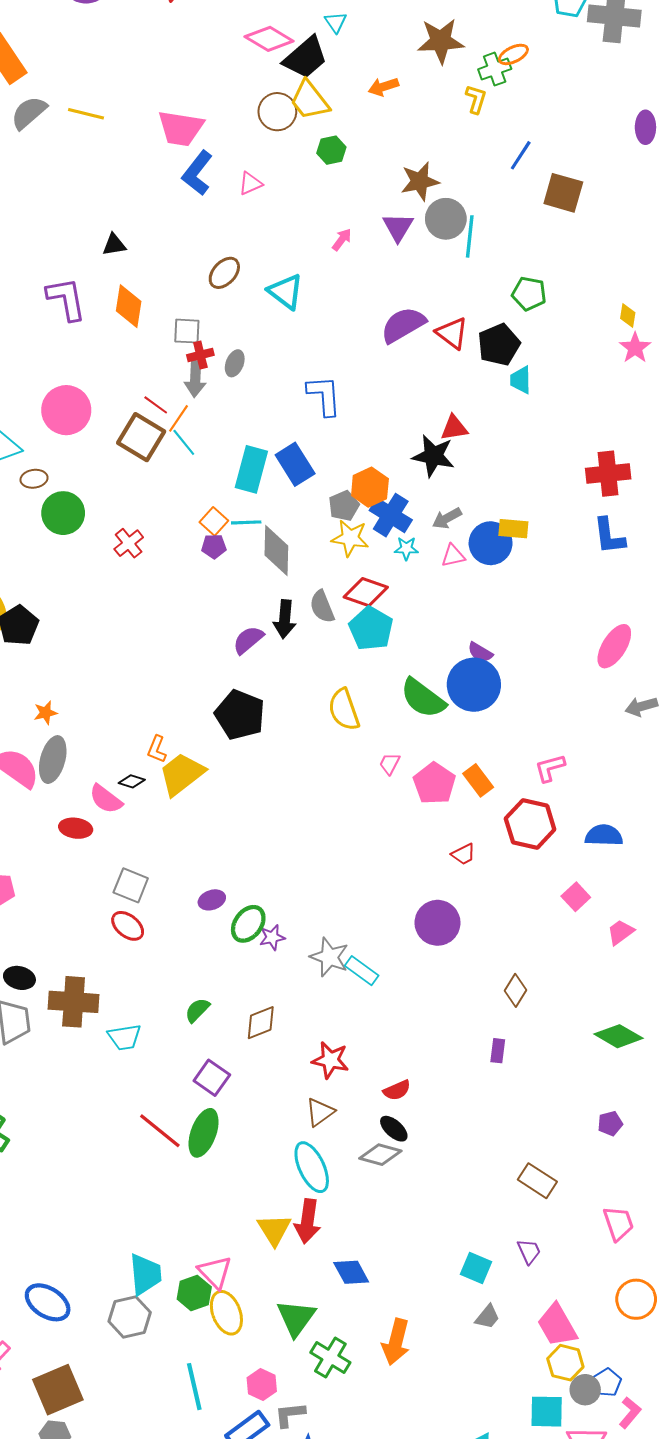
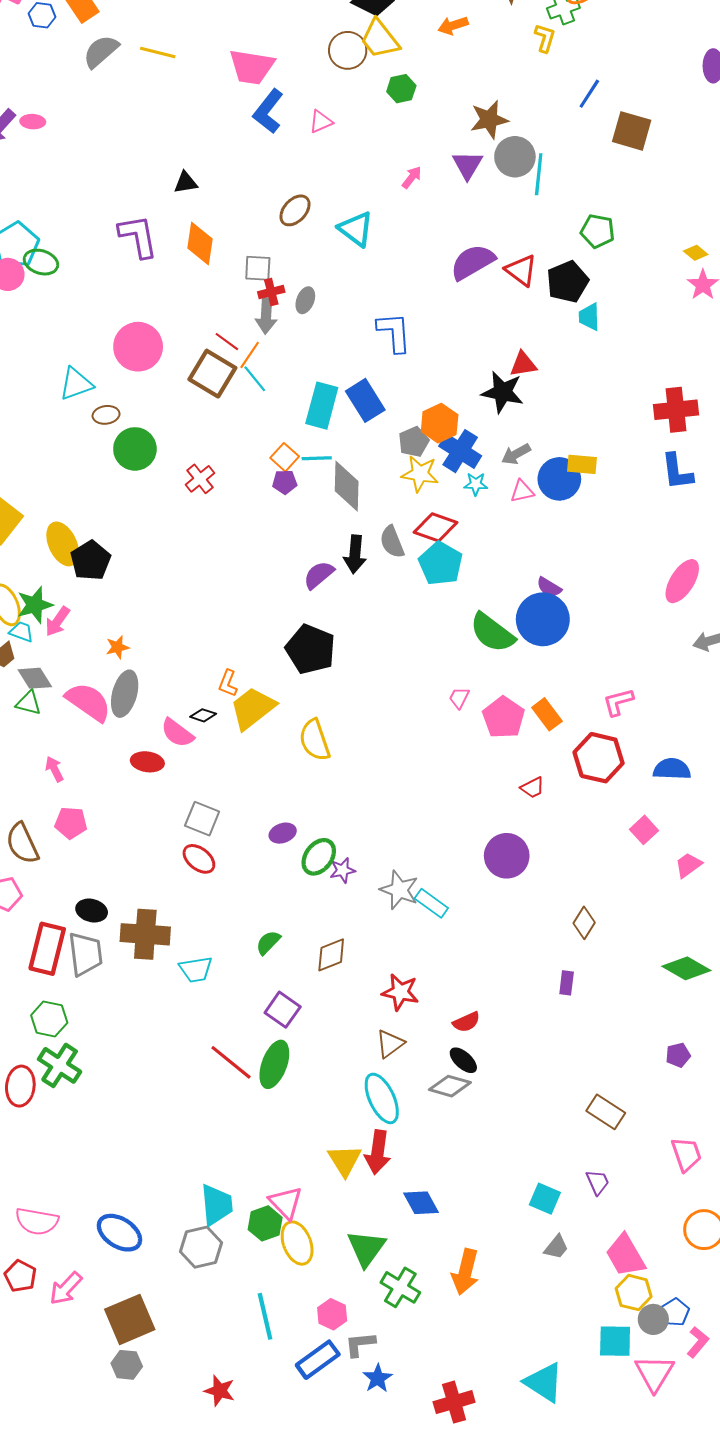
yellow diamond: (628, 315) -> (696, 253), turned -60
yellow semicircle: (344, 710) -> (315, 740), moved

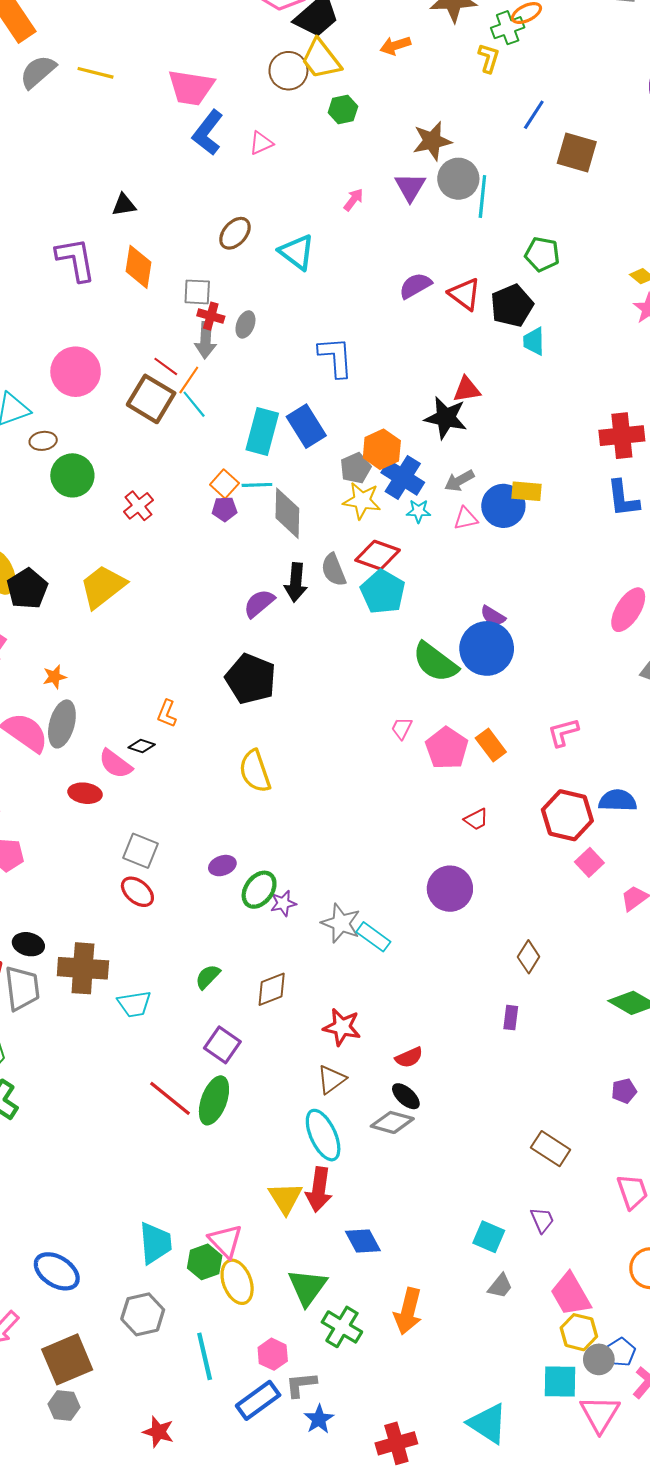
purple semicircle: (473, 262) -> (415, 286), size x0.7
red cross: (271, 292) -> (211, 316), turned 30
yellow trapezoid: (253, 708) -> (103, 587), moved
red hexagon: (599, 758) -> (567, 815), moved
gray hexagon: (201, 1247) -> (143, 1314), moved

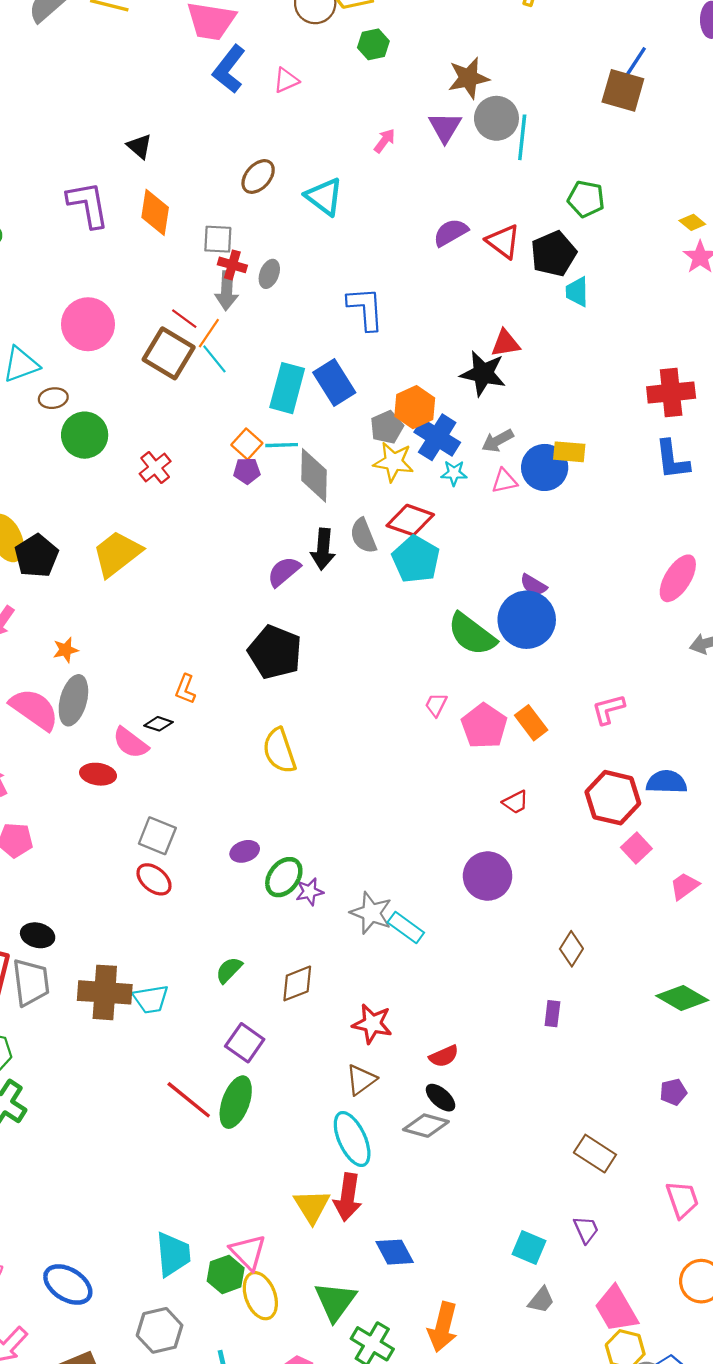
blue line: (534, 115) -> (635, 62), moved
black triangle: (124, 205) -> (139, 146), turned 50
brown cross: (83, 968) -> (105, 992), moved

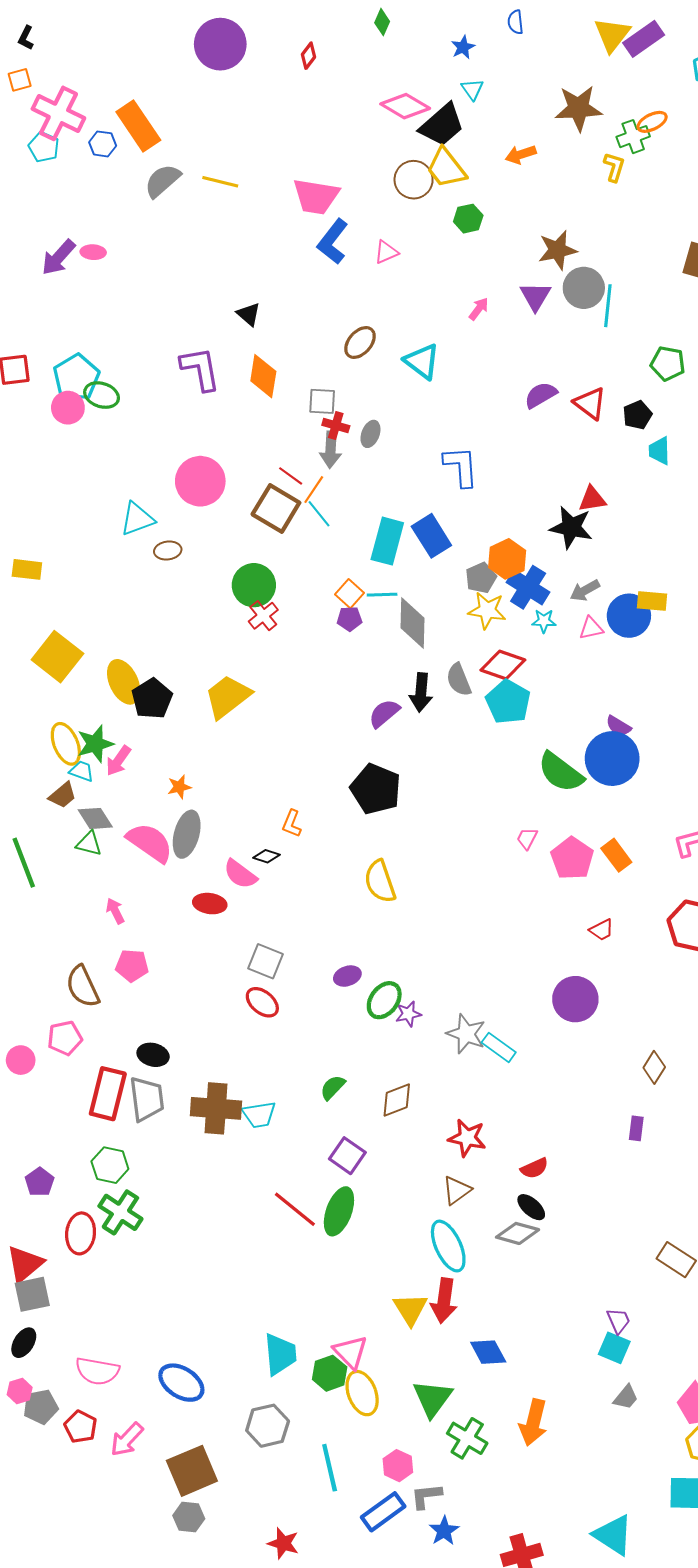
black pentagon: (554, 254) -> (637, 415), size x0.7
green circle: (85, 435) -> (254, 585), moved
purple trapezoid: (586, 1230) -> (618, 1321), moved

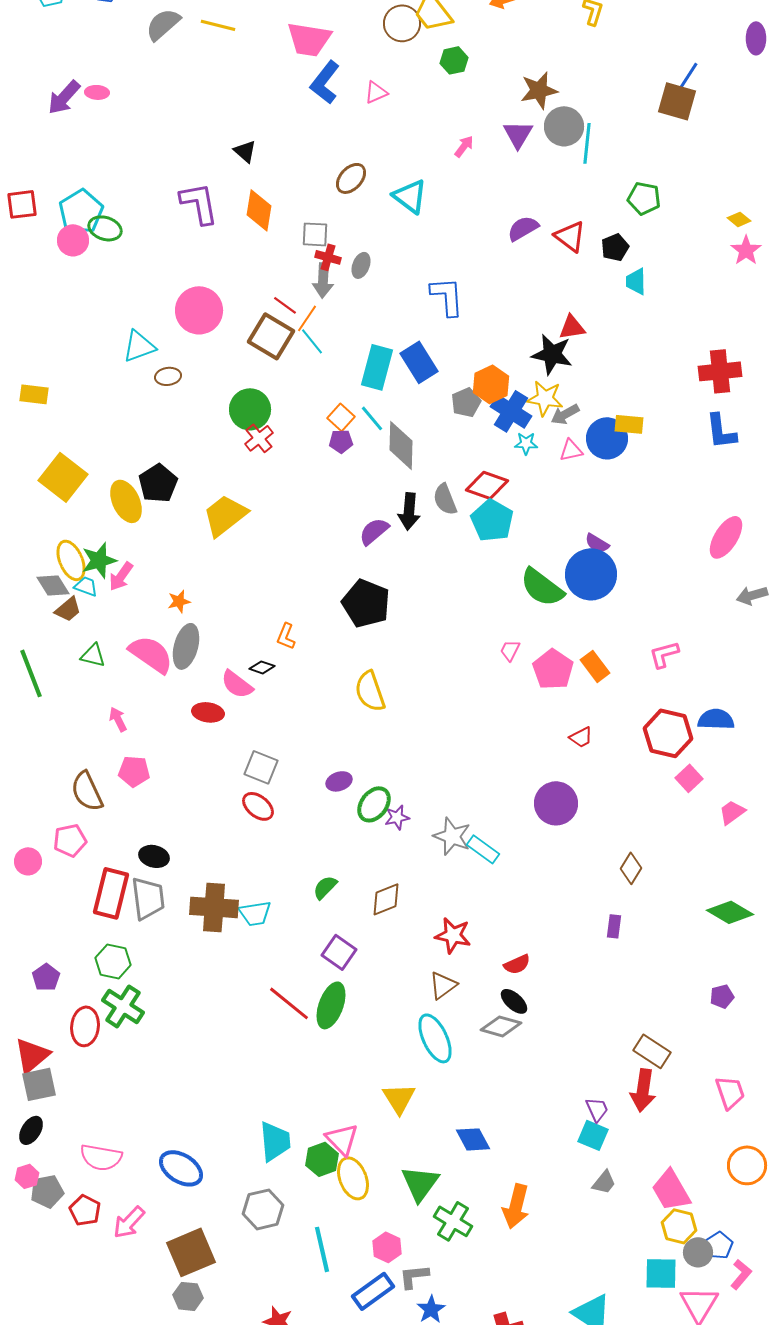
cyan line: (382, 595) -> (372, 418), turned 52
yellow star: (487, 610) -> (545, 398), moved
black pentagon: (152, 699) -> (158, 483), moved
gray diamond: (95, 818) -> (53, 585), moved
red arrow: (444, 1301) -> (643, 1090), moved

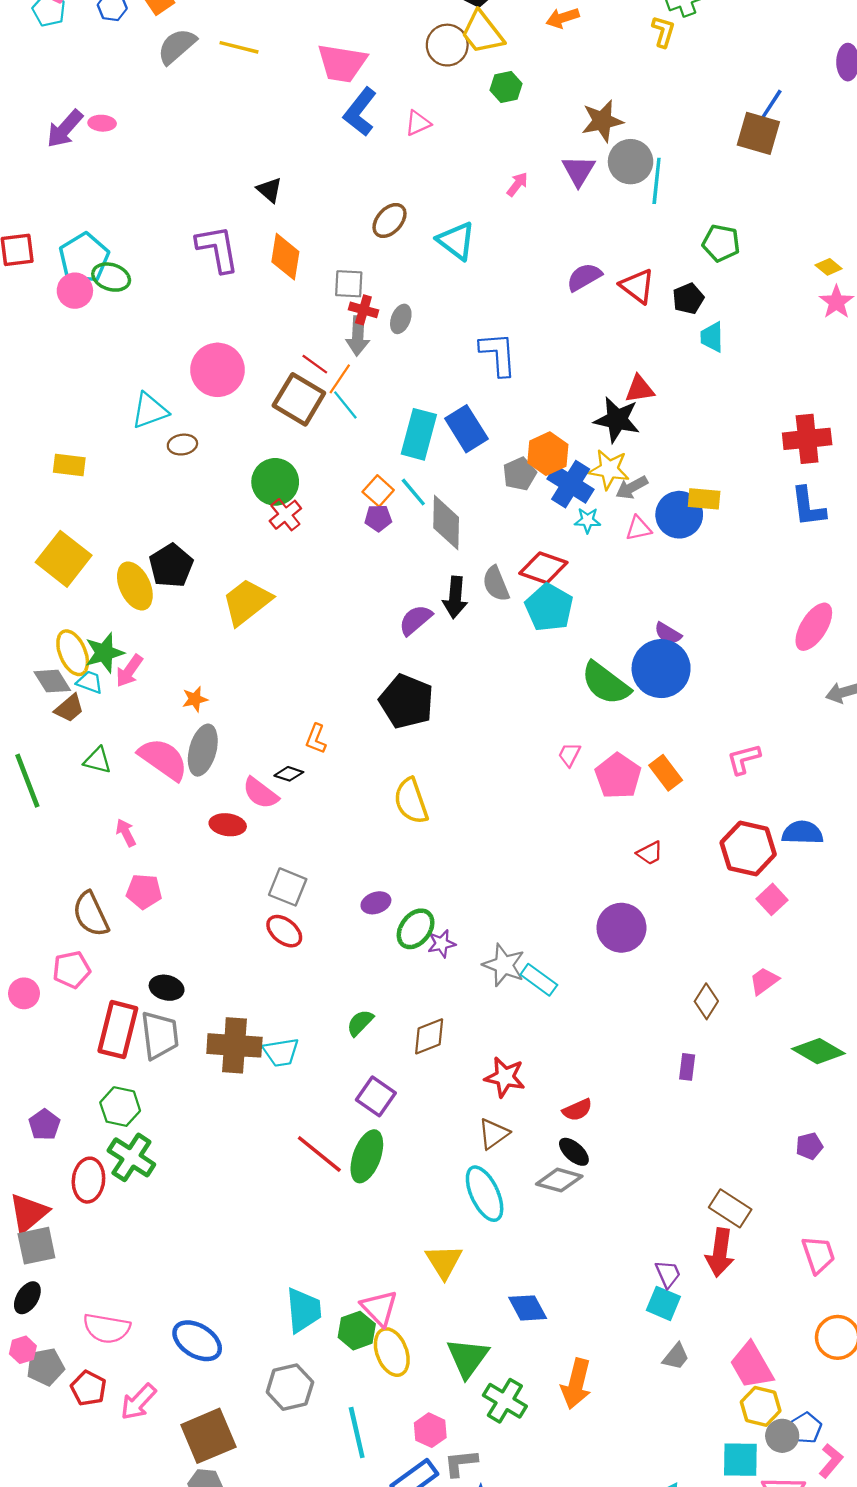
yellow rectangle: (34, 394) -> (69, 465), moved
pink trapezoid: (732, 812) -> (764, 981), moved

